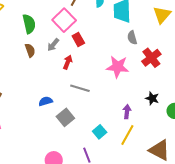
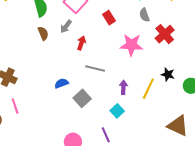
red rectangle: (78, 40) -> (109, 18), moved
purple arrow: (127, 112) -> (123, 87), moved
yellow line: (127, 135) -> (148, 89), moved

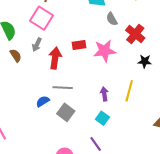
red rectangle: (109, 18) -> (79, 45), moved, turned -56
red arrow: (81, 43) -> (55, 58), size x1.5
gray line: (95, 68) -> (63, 88), moved
black star: (168, 74) -> (145, 61), moved

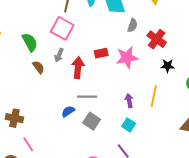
gray semicircle: (112, 19) -> (132, 25), turned -128

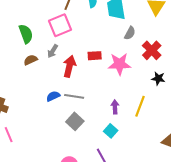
pink square: (62, 28) -> (60, 25), turned 30
brown semicircle: (38, 67) -> (31, 60), turned -88
blue semicircle: (68, 111) -> (53, 96), moved

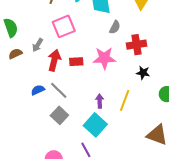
pink square: (60, 25) -> (64, 26), moved
red cross: (152, 50) -> (137, 45), turned 36
red rectangle: (95, 56) -> (76, 62), moved
gray line: (74, 96) -> (59, 90), turned 36
cyan square: (111, 131) -> (95, 125), size x1.6

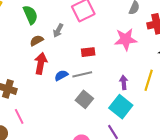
red arrow: (54, 60) -> (41, 63), moved
red rectangle: (76, 62) -> (88, 52), moved
gray line: (59, 90) -> (82, 74), turned -54

